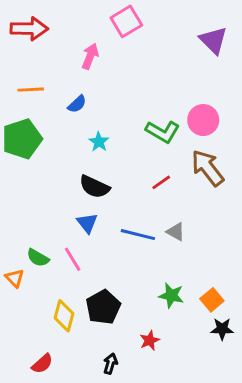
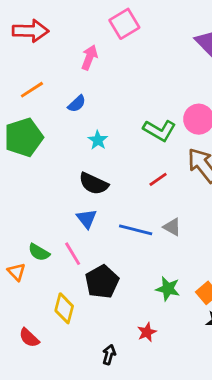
orange line: (31, 90) -> (32, 90), turned -30
black pentagon: (103, 307) -> (102, 282), moved
red semicircle: (42, 364) -> (29, 338), moved, turned 85

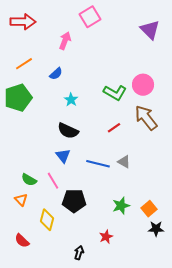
orange triangle: (17, 272) -> (21, 200), moved
black pentagon: (102, 282) -> (74, 201), turned 30
green star: (168, 289) -> (121, 206), turned -30

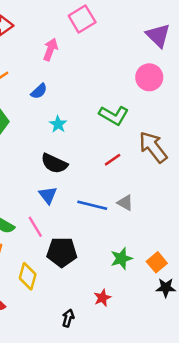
pink circle: (143, 85) -> (149, 77), moved

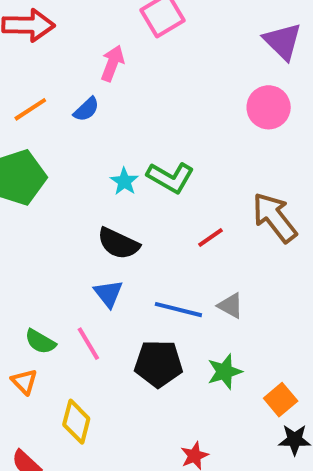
blue semicircle: (39, 91) -> (86, 109), moved
green L-shape: (114, 115) -> (170, 177), moved
black pentagon: (62, 252) -> (158, 364), moved
green star: (121, 258) -> (224, 372), moved

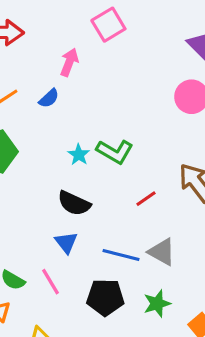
gray triangle: (231, 306) -> (162, 252), size x1.4

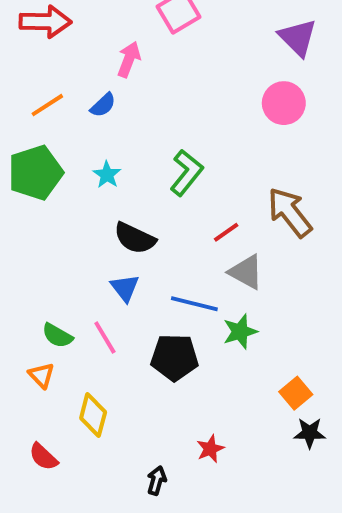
green L-shape: (115, 152) -> (186, 173), turned -81
cyan star: (79, 155) -> (107, 175), moved
gray triangle: (162, 252) -> (246, 272), moved
green star: (157, 304) -> (240, 332), moved

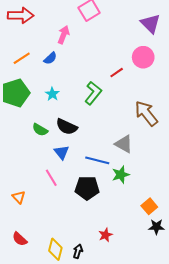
red line: (226, 232) -> (117, 73), moved
green semicircle: (57, 336) -> (40, 130), moved
yellow diamond: (93, 415) -> (55, 249), moved

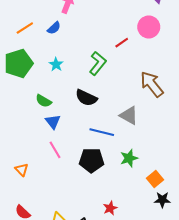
black semicircle: (67, 127) -> (86, 98), moved
blue triangle: (62, 152) -> (53, 122), moved
green star: (121, 175) -> (129, 158), moved

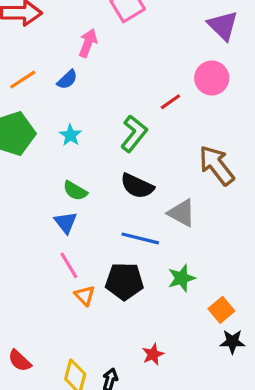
black semicircle: (86, 98) -> (137, 186), moved
green semicircle: (44, 101) -> (75, 191), moved
orange triangle: (22, 170) -> (85, 296), moved

